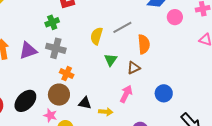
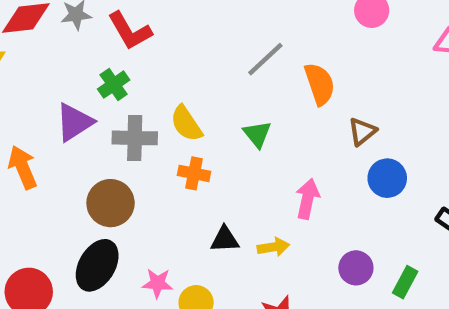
yellow semicircle: (96, 36) -> (186, 124), moved, turned -36
purple triangle: (28, 51) -> (74, 122), moved
brown triangle: (134, 68) -> (362, 132), moved
orange cross: (67, 74) -> (194, 173), moved
brown circle: (59, 95) -> (111, 203), moved

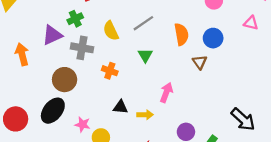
gray line: (265, 59) -> (143, 23), moved
yellow semicircle: (186, 124) -> (111, 31), moved
brown triangle: (362, 132) -> (200, 62), turned -35
blue circle: (387, 178) -> (213, 38), moved

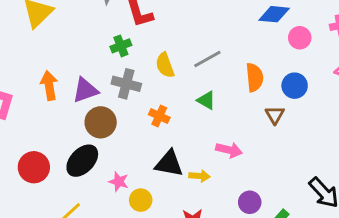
purple triangle: (52, 35) -> (85, 90), moved
green triangle: (145, 55) -> (206, 100), turned -35
pink arrow: (166, 92) -> (229, 150), turned 78
black triangle: (121, 107) -> (169, 163), size x1.5

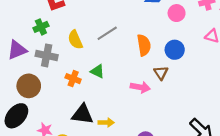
purple triangle: (85, 90) -> (17, 50), moved
green triangle: (206, 100) -> (97, 71), moved
pink arrow: (229, 150) -> (140, 87), moved

